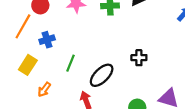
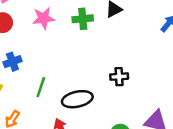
black ellipse: (102, 75) -> (77, 99), turned 35

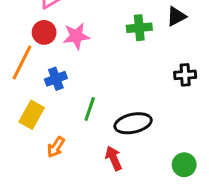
pink star: (44, 18) -> (76, 36), moved
black cross: (119, 77) -> (185, 75), moved

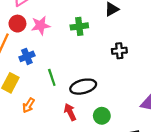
green cross: (139, 28) -> (79, 26), moved
green line: (90, 109) -> (52, 77), turned -35
green circle: (184, 165) -> (102, 116), moved

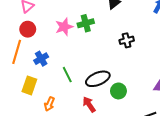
pink star: (41, 25) -> (64, 27), moved
green circle: (102, 116) -> (118, 91), moved

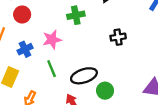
pink star: (64, 27) -> (52, 40), moved
red circle: (28, 29) -> (22, 14), moved

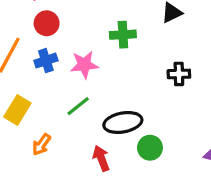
blue cross: (25, 49) -> (46, 61), moved
green line: (52, 69) -> (78, 106), turned 66

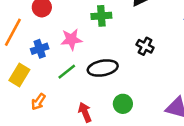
blue cross: (46, 61) -> (40, 49), moved
black cross: (179, 74) -> (145, 46), turned 30
black ellipse: (123, 122) -> (103, 68), moved

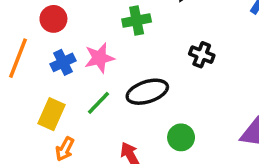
blue cross: (40, 49) -> (63, 62), moved
yellow rectangle: (19, 75) -> (52, 114), moved

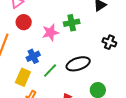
pink star: (99, 58) -> (51, 32), moved
blue cross: (63, 62) -> (33, 56), moved

